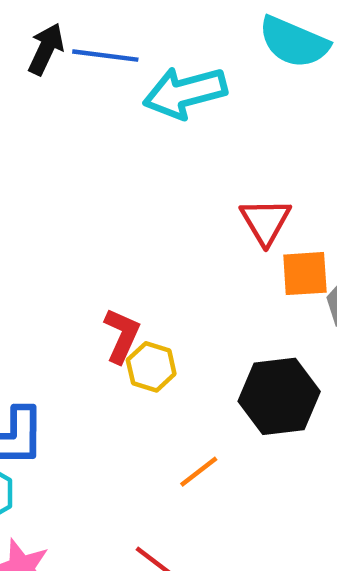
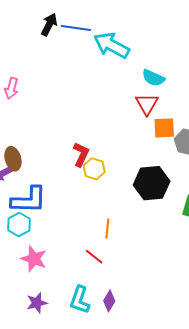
cyan semicircle: (294, 42) -> (153, 78), moved, size x0.7
cyan arrow: (185, 93) -> (112, 45), turned 42
orange line: (199, 472) -> (107, 229), moved, turned -48

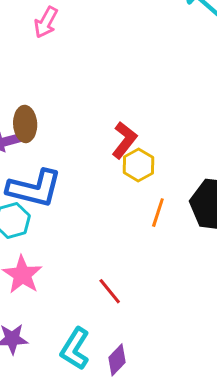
orange line: (107, 229) -> (158, 213), moved

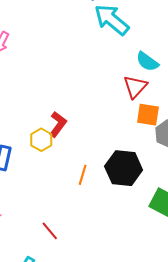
yellow hexagon: (138, 165) -> (41, 140), moved

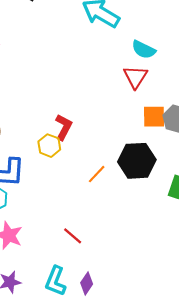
orange square: (148, 115) -> (154, 117), moved
orange line: (83, 175) -> (97, 174), turned 36

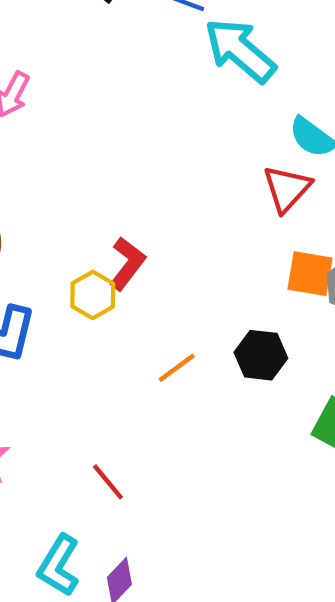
black hexagon: (137, 161) -> (261, 355), size x0.7

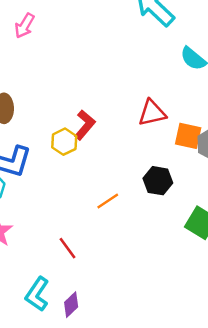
red triangle: (287, 189) -> (152, 113), moved, turned 32
orange line: (177, 368) -> (108, 201), moved

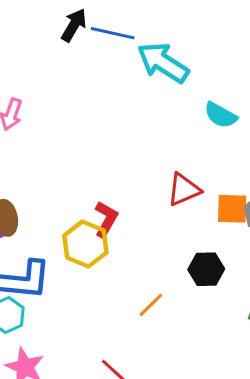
yellow hexagon: (64, 142) -> (85, 244), size x1.4

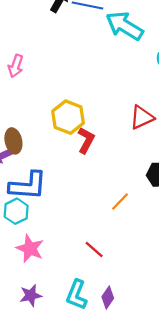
yellow hexagon: (85, 244) -> (68, 117), moved

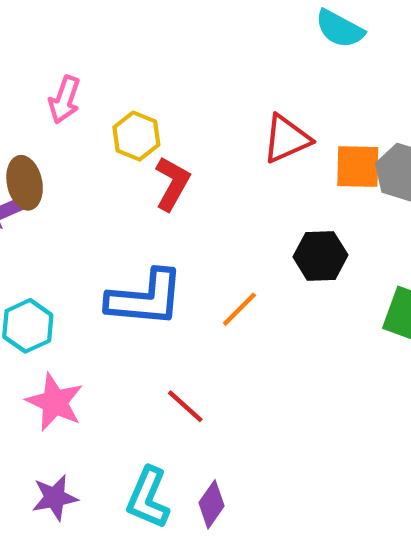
pink arrow: (16, 66) -> (64, 100), moved
yellow hexagon: (68, 117) -> (136, 136), size x0.7
blue L-shape: (28, 186) -> (145, 298), moved

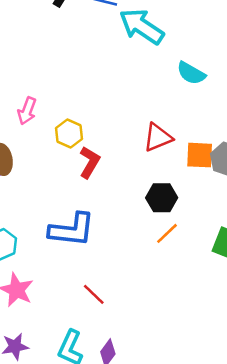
black hexagon: (320, 256) -> (162, 198), moved
orange line: (239, 309) -> (167, 233), moved

